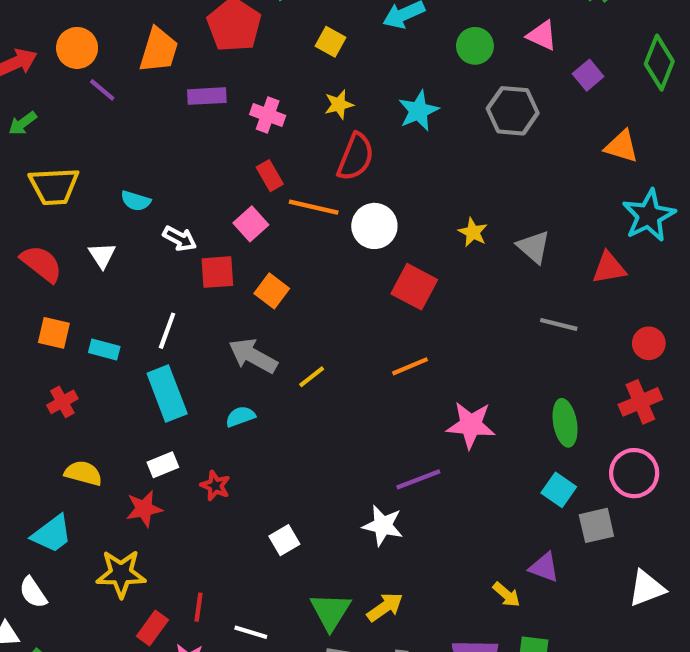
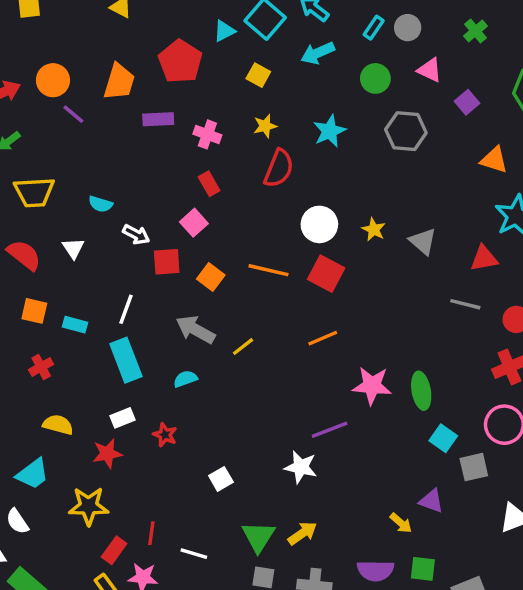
orange line: (314, 207) -> (268, 270), moved
white circle: (374, 226) -> (319, 224), moved
gray line: (559, 324) -> (465, 304), moved
green ellipse: (565, 423) -> (421, 391), moved

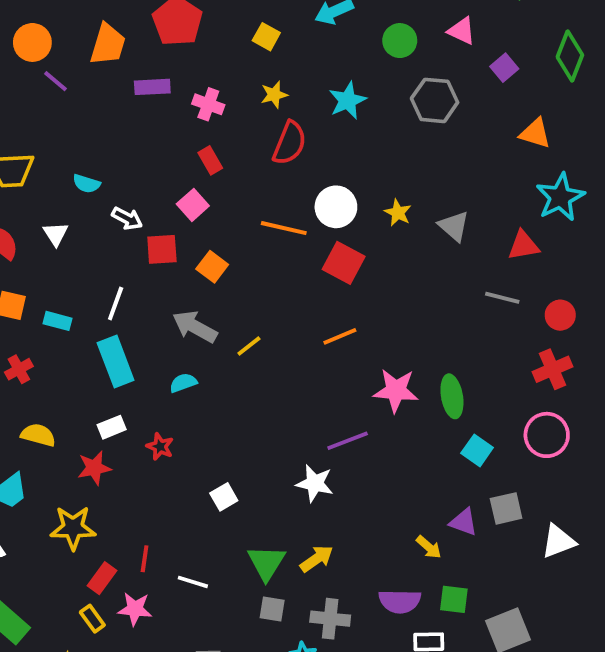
orange line: (268, 270) -> (284, 228), moved
gray square: (474, 467) -> (506, 508), moved

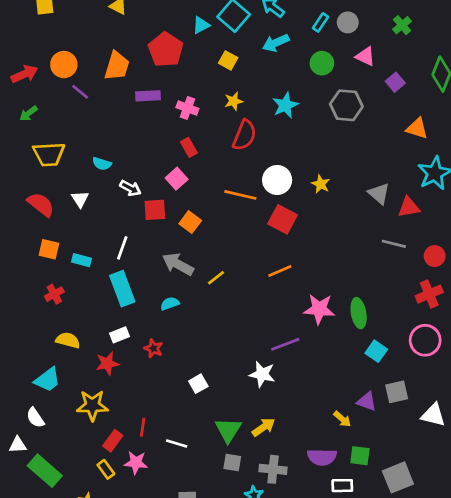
gray triangle: (454, 226) -> (379, 194), moved
white triangle: (558, 541) -> (433, 415), turned 35

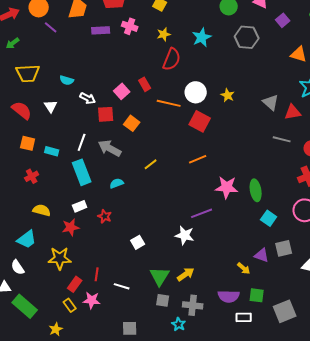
pink cross: (187, 108) -> (130, 26), moved
red rectangle: (189, 147) -> (145, 84), moved
gray arrow: (178, 264) -> (110, 148), moved

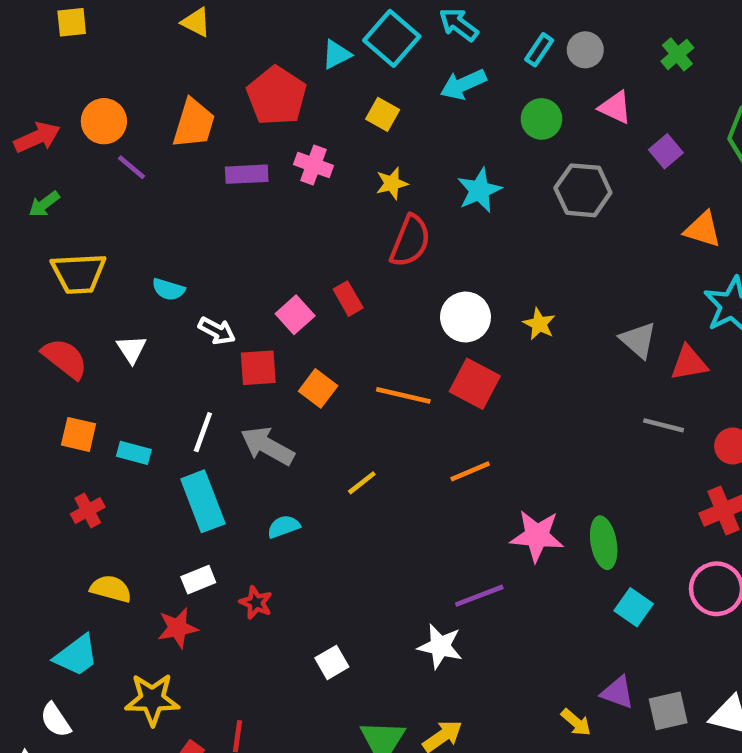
orange line: (169, 103) -> (403, 395), moved
gray square: (284, 248) -> (668, 711), moved

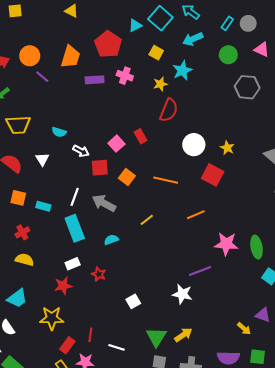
cyan star: (479, 190) -> (182, 70), moved
red square: (475, 384) -> (213, 175), moved
yellow semicircle: (111, 589) -> (25, 260), moved

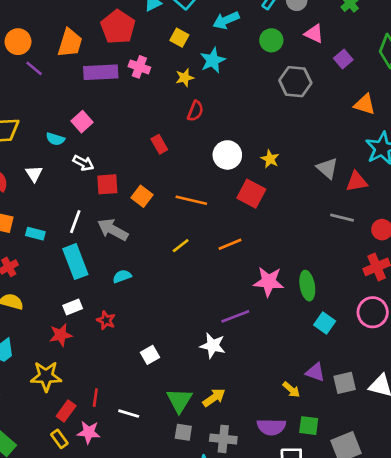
purple rectangle: (95, 80) -> (101, 72), size x1.4
red semicircle: (169, 110) -> (195, 111), size x0.7
pink square: (116, 144) -> (82, 122), moved
yellow line: (147, 220) -> (181, 246), moved

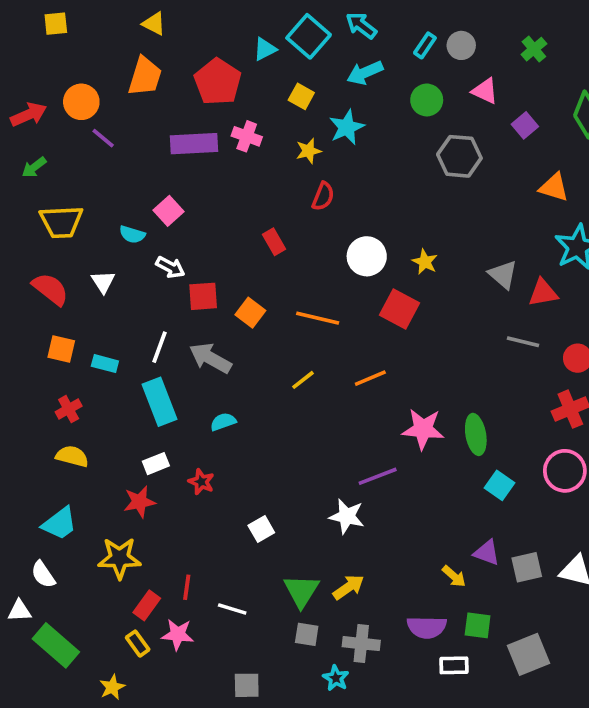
orange trapezoid: (70, 43) -> (145, 76), moved

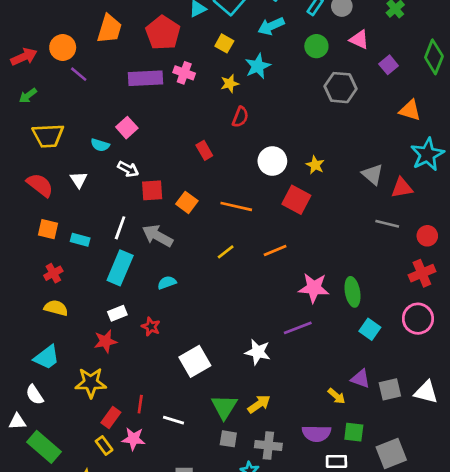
cyan rectangle: (159, 402) -> (120, 268), turned 44
purple line: (378, 476) -> (298, 328), moved
white square: (261, 529) -> (195, 361), size x1.6

